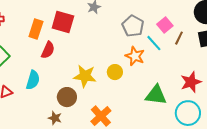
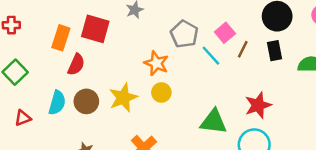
orange star: (135, 56) -> (156, 63), moved
yellow star: (85, 76) -> (123, 98), turned -30
brown circle: (67, 97) -> (86, 101), moved

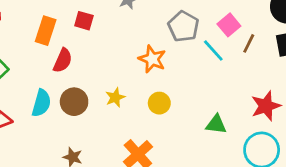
red square: (95, 29) -> (84, 21), size x0.6
yellow circle: (161, 93) -> (159, 103), moved
yellow star: (123, 98) -> (115, 97), size x0.6
green triangle: (214, 122) -> (216, 124), size x0.7

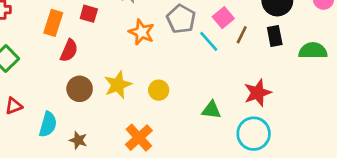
orange star: (152, 59) -> (142, 32), moved
yellow star: (115, 97) -> (118, 85), size x1.5
cyan semicircle: (41, 103) -> (48, 124), moved

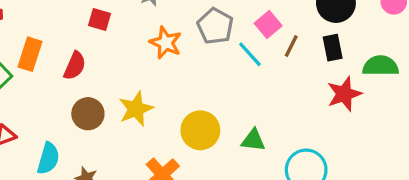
orange rectangle: (53, 23) -> (30, 54), moved
yellow circle: (159, 90) -> (200, 130), moved, size x1.5
red star: (258, 93) -> (344, 94), moved

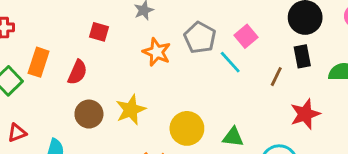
brown line: (291, 46) -> (276, 77), moved
red star: (344, 94) -> (305, 114), moved

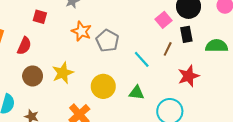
pink square: (246, 36) -> (164, 20), moved
gray pentagon: (200, 38) -> (107, 41), moved
cyan line: (230, 62) -> (142, 59), moved

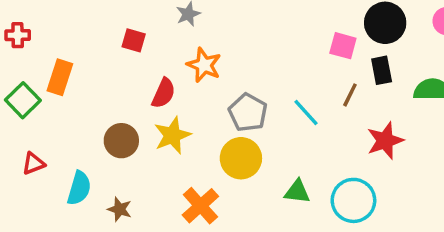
pink square: (164, 20) -> (343, 46), turned -35
gray pentagon: (107, 41) -> (248, 113), moved
red semicircle: (24, 46) -> (164, 93), moved
green triangle: (137, 93) -> (297, 192), moved

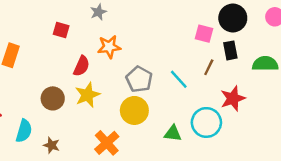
orange star: (204, 65) -> (109, 47), turned -30
cyan circle: (353, 200) -> (206, 122), moved

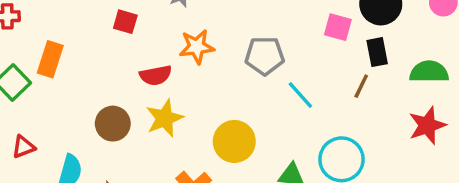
red semicircle: (82, 66) -> (156, 75), turned 55
brown line: (209, 67) -> (361, 86), moved
gray pentagon: (139, 79) -> (265, 56), moved, turned -30
red star: (233, 98) -> (427, 125), moved

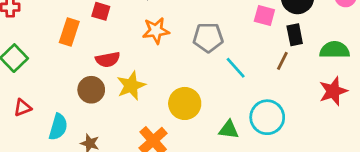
orange rectangle: (50, 59) -> (69, 32), moved
red semicircle: (156, 75) -> (108, 59), moved

